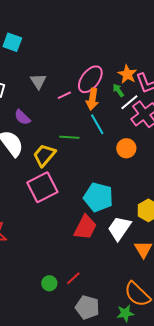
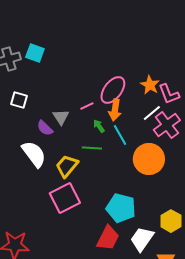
gray triangle: (38, 81) -> (61, 117), moved
green arrow: (118, 90) -> (99, 126), moved
orange circle: (126, 148) -> (149, 159), size x1.6

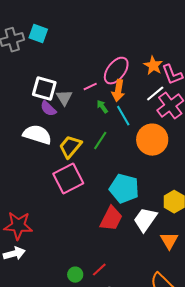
white square: (19, 100) -> (44, 89), moved, size x1.4
green line: (92, 148) -> (100, 141), moved, turned -60
white semicircle: (34, 154) -> (37, 135), turned -36

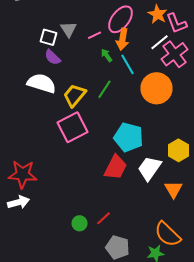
white square: (44, 89) -> (48, 37), size x0.7
gray triangle: (64, 98) -> (68, 29), moved

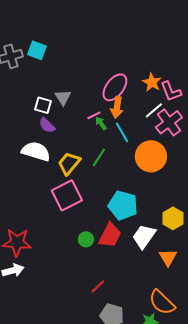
pink line: (94, 35) -> (94, 115), moved
green circle: (80, 223) -> (86, 239), moved

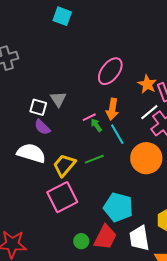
cyan square: (37, 50) -> (62, 16), moved
pink ellipse: (115, 87) -> (110, 71), moved
green line: (99, 157) -> (94, 159), turned 36
white trapezoid: (144, 236) -> (139, 238), turned -44

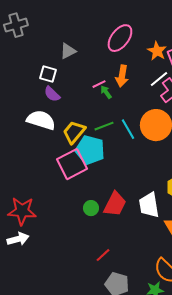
gray triangle: (58, 99) -> (68, 51), moved, turned 36
cyan line: (117, 134) -> (128, 129), moved
cyan pentagon: (118, 207) -> (90, 150), moved

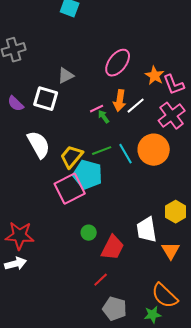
white square: (48, 74) -> (46, 99), size x1.4
white line: (159, 79) -> (136, 106), moved
purple semicircle: (52, 94) -> (16, 104), moved
white semicircle: (41, 120) -> (39, 145), turned 44
red trapezoid: (115, 204) -> (113, 248), moved

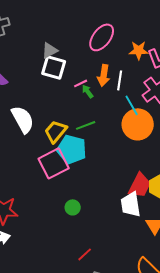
orange star: (155, 76) -> (139, 50), turned -30
white square: (46, 99) -> (54, 67), moved
white line: (136, 106) -> (120, 80), turned -42
cyan line: (126, 154) -> (132, 105), moved
red trapezoid: (113, 248) -> (140, 185), moved

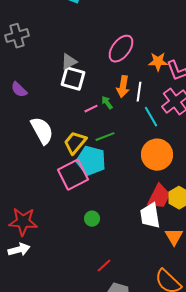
pink line: (81, 83) -> (91, 109), moved
orange circle: (138, 124) -> (157, 155), moved

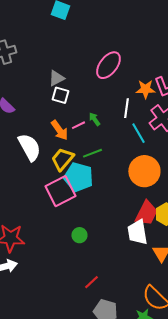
orange star: (158, 62) -> (145, 89), moved
white square: (73, 79) -> (60, 95), size x0.7
orange arrow: (123, 87) -> (59, 130), moved, turned -45

